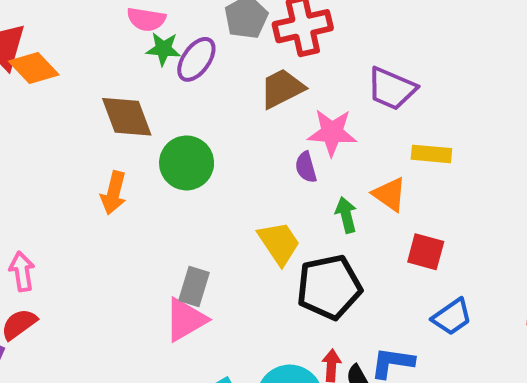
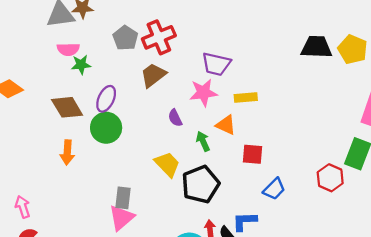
purple ellipse: (196, 59) -> (106, 99), moved
pink star: (332, 132) -> (203, 93), moved

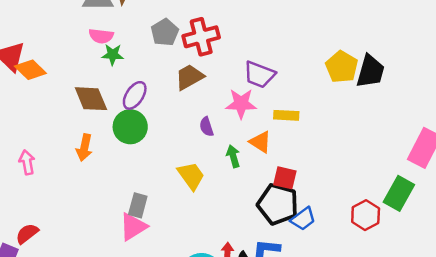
black trapezoid: (316, 47) -> (371, 71), turned 96
yellow pentagon: (353, 49) -> (342, 67), moved
black pentagon: (201, 184) -> (278, 204), moved, turned 30
pink arrow: (23, 207) -> (27, 162), moved

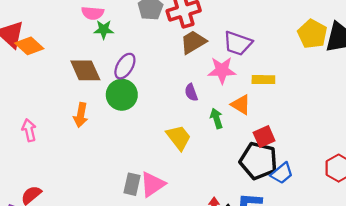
brown trapezoid: (189, 77) -> (193, 42), moved
red square: (285, 178) -> (264, 137), turned -35
gray rectangle: (138, 205) -> (132, 184), moved
pink triangle: (133, 227) -> (153, 184), moved

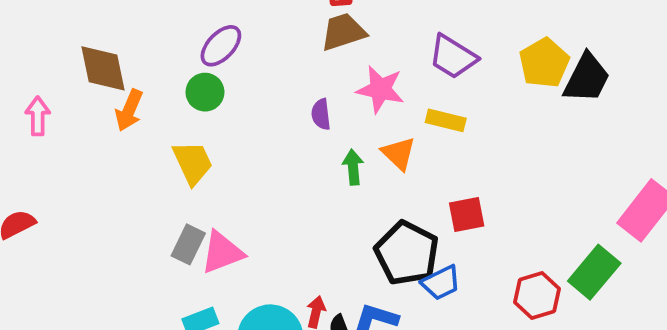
purple trapezoid: (238, 43) -> (453, 57), moved
brown diamond: (85, 70) -> (103, 68), moved
green circle: (122, 95) -> (205, 92), size x0.7
yellow trapezoid: (179, 137) -> (193, 163), moved
red square: (264, 137) -> (467, 214), moved

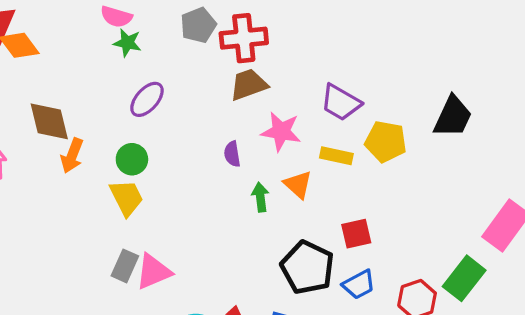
yellow pentagon: (544, 63) -> (386, 142), moved, turned -30
green circle: (205, 92) -> (132, 159), moved
blue trapezoid: (441, 283) -> (359, 285), moved

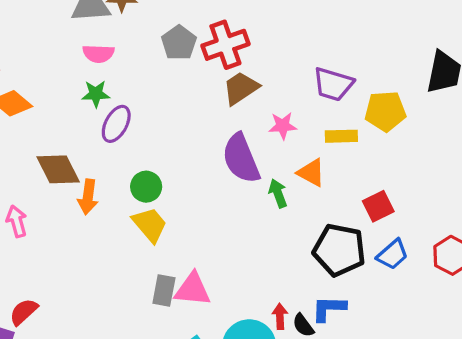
green star: (127, 43) -> (96, 94), moved
purple ellipse: (147, 99) -> (116, 124), moved
pink star: (281, 132) -> (283, 126), size x0.7
purple semicircle: (232, 154) -> (241, 158), size x2.0
pink triangle: (153, 272) -> (193, 289), turned 42

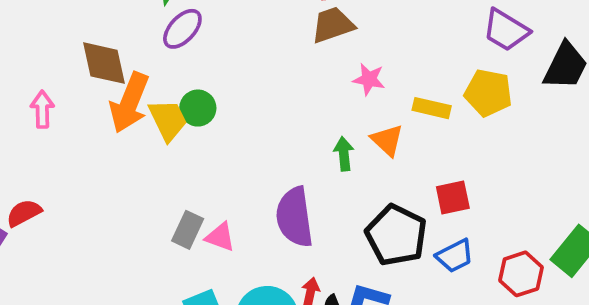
purple trapezoid: (333, 84) -> (506, 30), moved
purple semicircle: (241, 158) -> (294, 217), moved
orange arrow: (88, 197) -> (129, 103), size x1.5
yellow trapezoid: (150, 225) -> (168, 120), moved
pink triangle: (193, 289) -> (220, 237), size x0.7

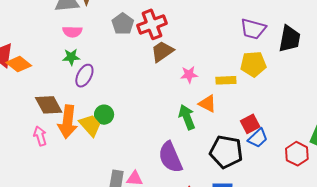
pink arrow: (42, 109) -> (40, 136), moved
green arrow: (344, 154) -> (187, 117), size x1.4
blue trapezoid: (455, 256) -> (258, 138), moved

